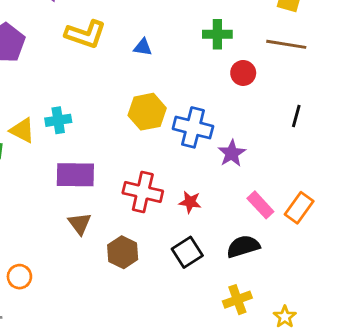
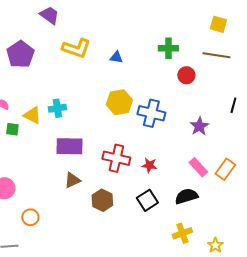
black line: (296, 116) -> (233, 105), moved
purple star: (232, 153) -> (199, 126), moved
brown triangle: (80, 224) -> (72, 180), turned 42

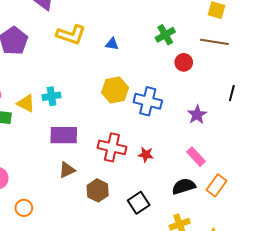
green cross: (168, 48) -> (165, 35), turned -30
orange rectangle: (225, 169) -> (216, 185), moved
black square: (147, 200) -> (139, 203), moved

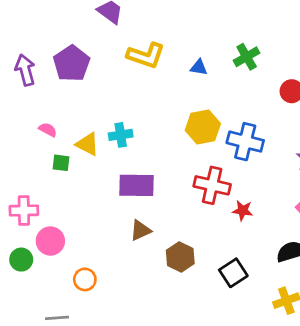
green cross: (165, 35) -> (247, 57), moved
red cross: (112, 147) -> (212, 185), moved

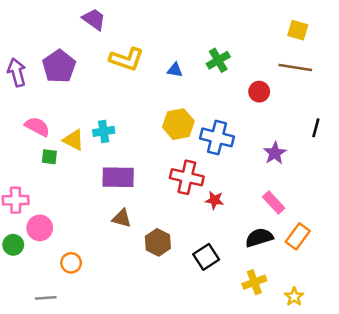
pink semicircle: (48, 130) -> (37, 127), size x1.5
brown triangle: (141, 230) -> (122, 218), turned 40

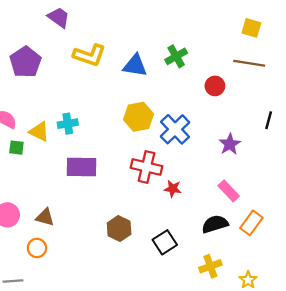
blue triangle: (175, 70) -> (135, 65), size x1.6
blue cross: (217, 137) -> (175, 129), turned 32
brown triangle: (122, 218) -> (45, 217), moved

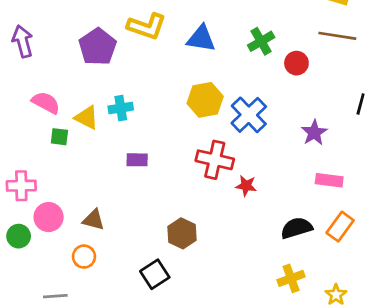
green cross: (176, 56) -> (261, 41), moved
purple pentagon: (26, 62) -> (98, 47), moved
purple rectangle: (81, 167) -> (137, 160), size x0.6
pink rectangle: (229, 191) -> (329, 180), moved, turned -40
black square: (165, 242) -> (155, 274), moved

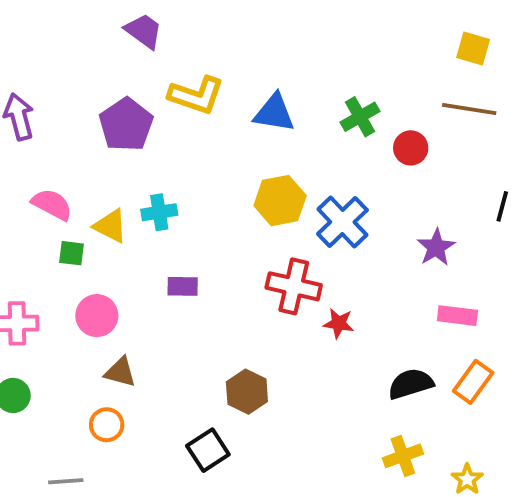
pink circle: (49, 217) -> (97, 316), moved

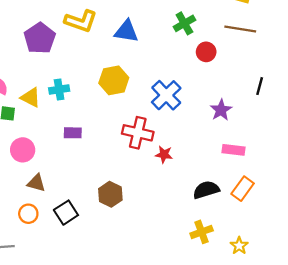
green cross: (360, 117) -> (184, 23), moved
yellow hexagon: (280, 201) -> (114, 80), moved
black square: (208, 450) -> (66, 213), moved

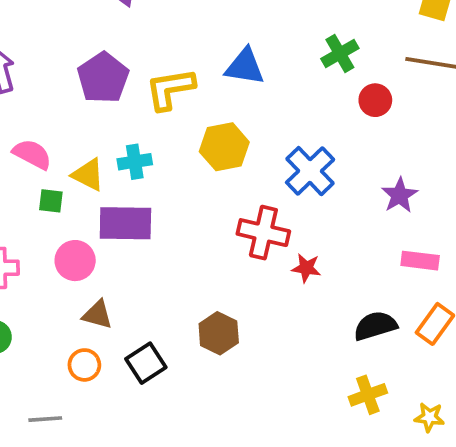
yellow L-shape: (81, 21) -> (170, 89), moved, turned 152
purple rectangle: (73, 133) -> (125, 223), moved, size x1.8
yellow star: (239, 246) -> (429, 417), turned -30

